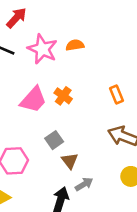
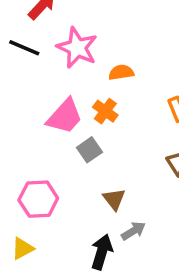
orange semicircle: (75, 45) -> (121, 72), moved
gray square: (54, 140) -> (89, 150), moved

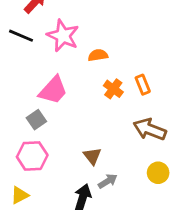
orange cross: (105, 111) -> (113, 89), moved
gray square: (89, 150) -> (36, 120), moved

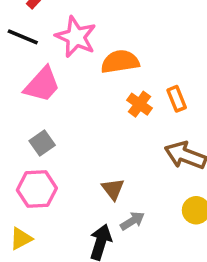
orange semicircle: (98, 55) -> (120, 62), size x1.5
pink trapezoid: (53, 90) -> (42, 85), moved

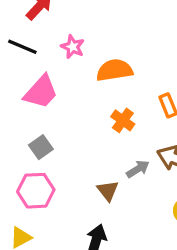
pink star: (76, 37) -> (73, 47), size x0.6
orange cross: (139, 104) -> (123, 120), moved
gray arrow: (132, 221) -> (138, 169), moved

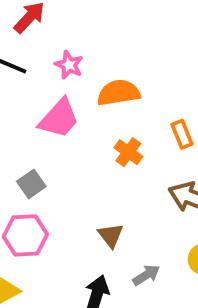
pink trapezoid: (41, 92) -> (59, 118), moved
gray arrow: (138, 169) -> (146, 275), moved

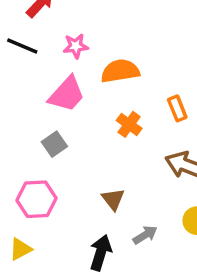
pink star: (69, 65) -> (76, 46), turned -30
gray square: (31, 184) -> (54, 144), moved

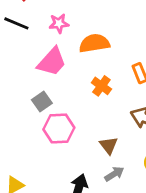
pink hexagon: (36, 199) -> (59, 128), moved
brown triangle: (113, 199) -> (109, 145), moved

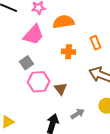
orange cross: (101, 86) -> (69, 52), turned -32
brown triangle: (109, 145) -> (61, 89), moved

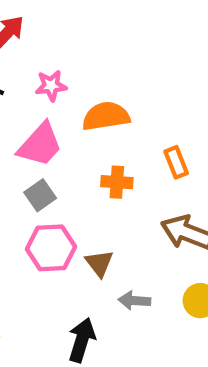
gray square: (27, 63) -> (40, 195), moved
gray arrow: (78, 114) -> (134, 301), moved, turned -144

